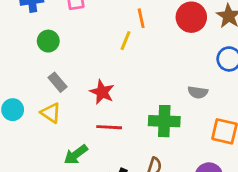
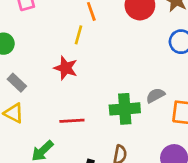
red star: (102, 92) -> (66, 68), moved
gray semicircle: (198, 92) -> (155, 95), moved, turned 150

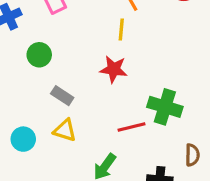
green cross: (125, 109) -> (165, 107), moved, turned 32

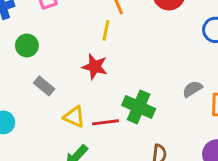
yellow triangle: (65, 130) -> (74, 117), moved

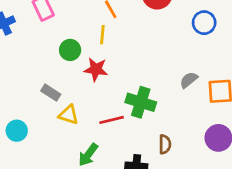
green circle: (27, 45) -> (70, 50), moved
yellow triangle: (74, 117) -> (69, 115), moved

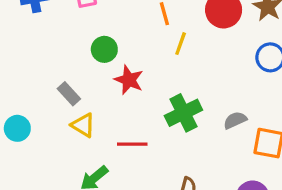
yellow line: (102, 35) -> (181, 44), moved
green cross: (141, 102) -> (183, 113), moved, turned 32

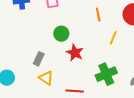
yellow line: (181, 44) -> (113, 38), moved
gray rectangle: (69, 94) -> (39, 59), turned 64

